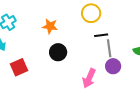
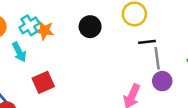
orange star: (50, 26) -> (45, 30), moved
black circle: (58, 52) -> (90, 27), moved

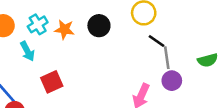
orange star: (45, 30) -> (64, 30), moved
black line: (147, 42) -> (156, 41), turned 42

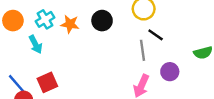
gray line: (167, 58) -> (142, 50), moved
red square: (52, 82) -> (47, 82), moved

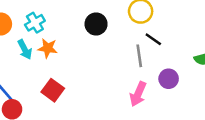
orange star: (70, 24) -> (48, 48), moved
red square: (47, 82) -> (53, 90), moved, turned -30

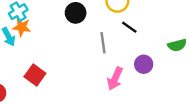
orange star: (48, 48) -> (22, 27), moved
gray line: (139, 56) -> (103, 43), moved

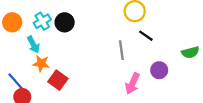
black circle: (76, 13) -> (65, 22), moved
orange star: (22, 27) -> (41, 64), moved

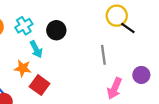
black circle: (65, 22) -> (56, 30), moved
black line: (146, 36) -> (128, 28), moved
cyan arrow: (33, 45) -> (36, 49), moved

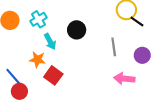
black circle: (56, 30) -> (77, 30), moved
purple circle: (141, 75) -> (142, 55), moved
pink arrow: (114, 88) -> (124, 79), turned 72

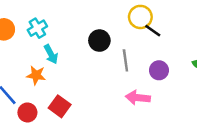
black circle: (77, 30) -> (99, 41), moved
red square: (53, 75) -> (60, 106), moved
red circle: (19, 91) -> (27, 112), moved

